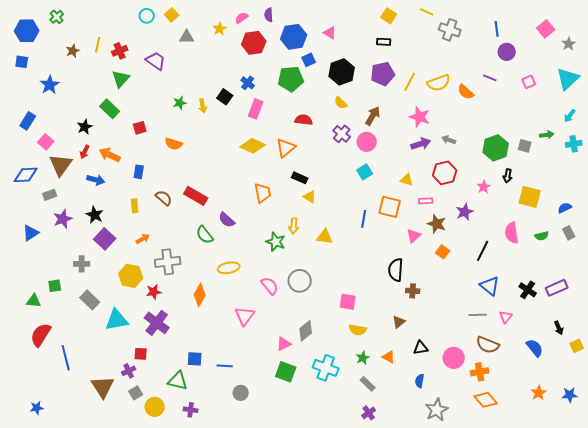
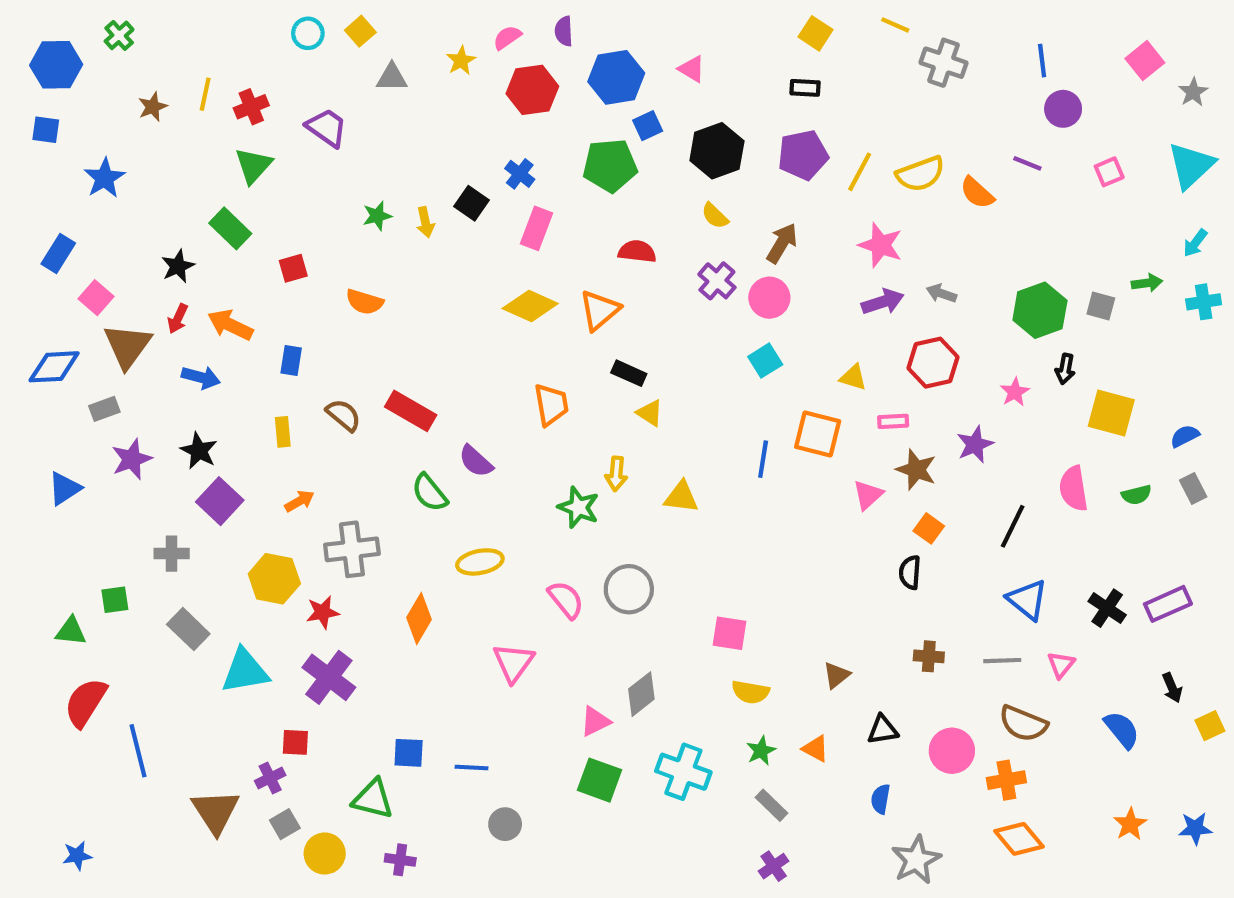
black semicircle: (396, 270) -> (910, 572), moved, size x0.7
brown cross: (413, 291) -> (929, 656), moved

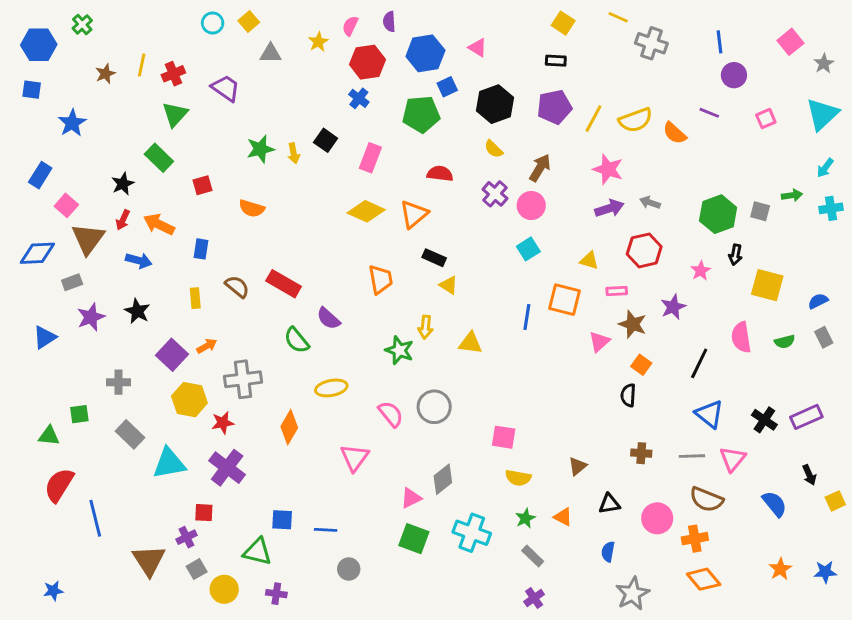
pink semicircle: (507, 38) -> (350, 26), turned -30
blue cross: (520, 174) -> (359, 98), moved
green star: (377, 216) -> (260, 149), size x1.4
purple square: (220, 501) -> (172, 355), moved
pink triangle: (1061, 665) -> (733, 459), size x1.4

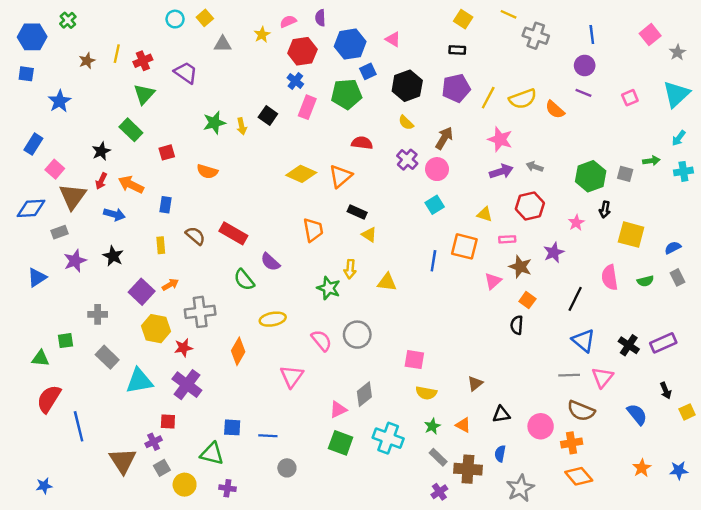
pink semicircle: (350, 26) -> (288, 21), turned 42
purple circle: (734, 75) -> (585, 65), moved
pink rectangle: (370, 158) -> (307, 107), moved
brown cross: (641, 453) -> (468, 469), moved, size x1.6

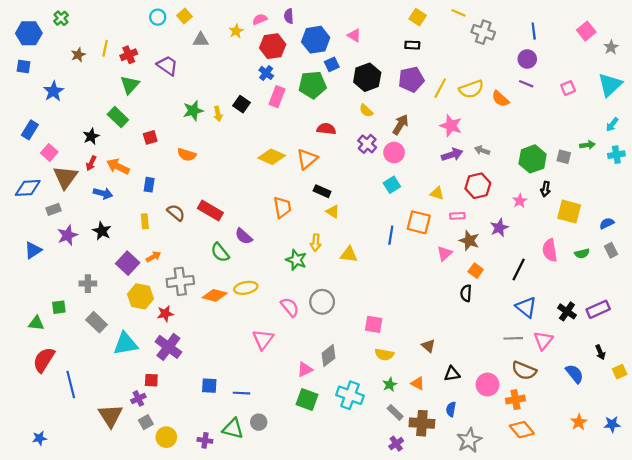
orange diamond: (238, 351) -> (215, 295), moved, turned 75
brown triangle: (475, 383) -> (428, 346), turned -40
green triangle: (212, 454) -> (233, 429), moved

